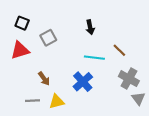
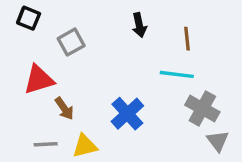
red triangle: (20, 50) -> (39, 80), moved
brown line: (119, 50) -> (187, 39), moved, turned 40
cyan line: (94, 58) -> (177, 74), moved

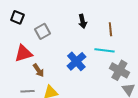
blue cross: (127, 114) -> (76, 61), moved

